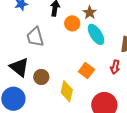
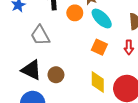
orange square: (86, 71) -> (99, 47), moved
yellow diamond: (67, 91) -> (98, 82), moved

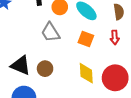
gray trapezoid: (40, 35) -> (50, 32), moved

